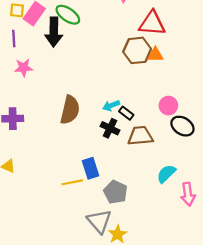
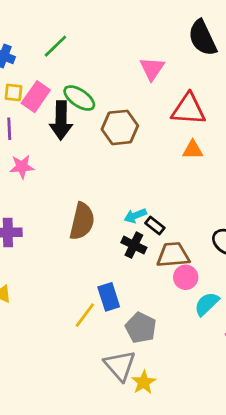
brown hexagon: (137, 50) -> (120, 127), moved
pink circle: (168, 106) -> (186, 277), moved
yellow line: (72, 182) -> (85, 315), turned -42

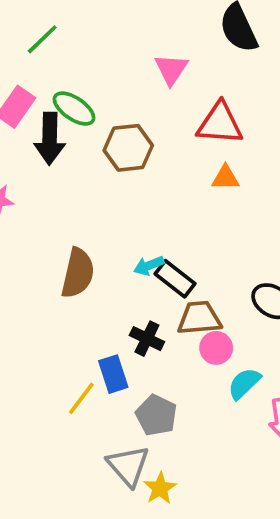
black rectangle: (155, 225) -> (175, 279), size x1.5
black cross: (134, 245) -> (147, 339), moved

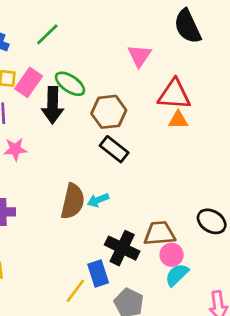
orange triangle: (225, 178) -> (178, 120), moved
cyan arrow: (149, 266) -> (98, 200), moved
black rectangle: (175, 279) -> (114, 149), moved
black cross: (147, 339) -> (122, 248), size x1.4
cyan semicircle: (244, 383) -> (177, 275), moved

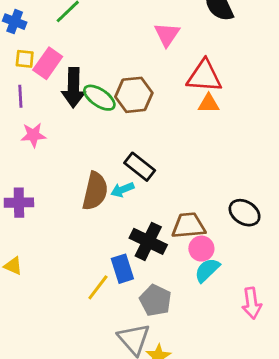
green ellipse: (70, 84) -> (99, 98), moved
black rectangle: (114, 149) -> (140, 167), moved

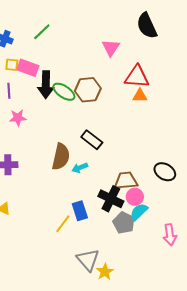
pink rectangle: (48, 63) -> (28, 68), turned 75
cyan arrow: (122, 190) -> (80, 168), moved
black cross: (148, 241) -> (111, 199), moved
gray pentagon: (155, 300) -> (124, 223), moved

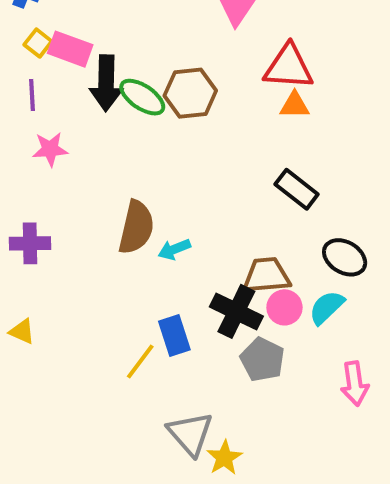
yellow square: (12, 65) -> (38, 43), turned 32
black rectangle: (92, 140) -> (297, 189), moved
cyan semicircle: (139, 212) -> (327, 307), moved

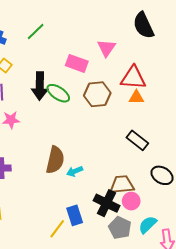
pink rectangle: (70, 49) -> (77, 63), moved
brown hexagon: (190, 93) -> (97, 94), moved
cyan semicircle: (327, 307) -> (148, 225), moved

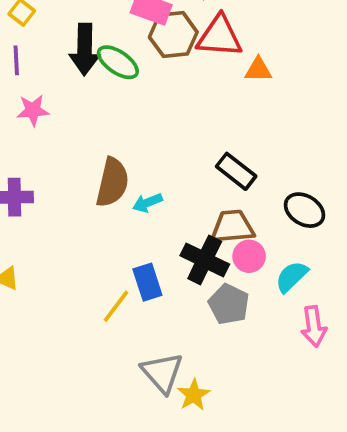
red triangle: (133, 78) -> (219, 36), moved
brown hexagon: (97, 94) -> (173, 35), moved
black rectangle: (137, 140) -> (236, 171), moved
cyan semicircle: (148, 225) -> (292, 277), moved

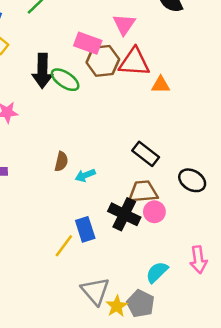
brown semicircle: (112, 182) -> (61, 161), size x0.6
cyan semicircle: (292, 277) -> (157, 272), moved
gray pentagon: (229, 304) -> (141, 304), moved

